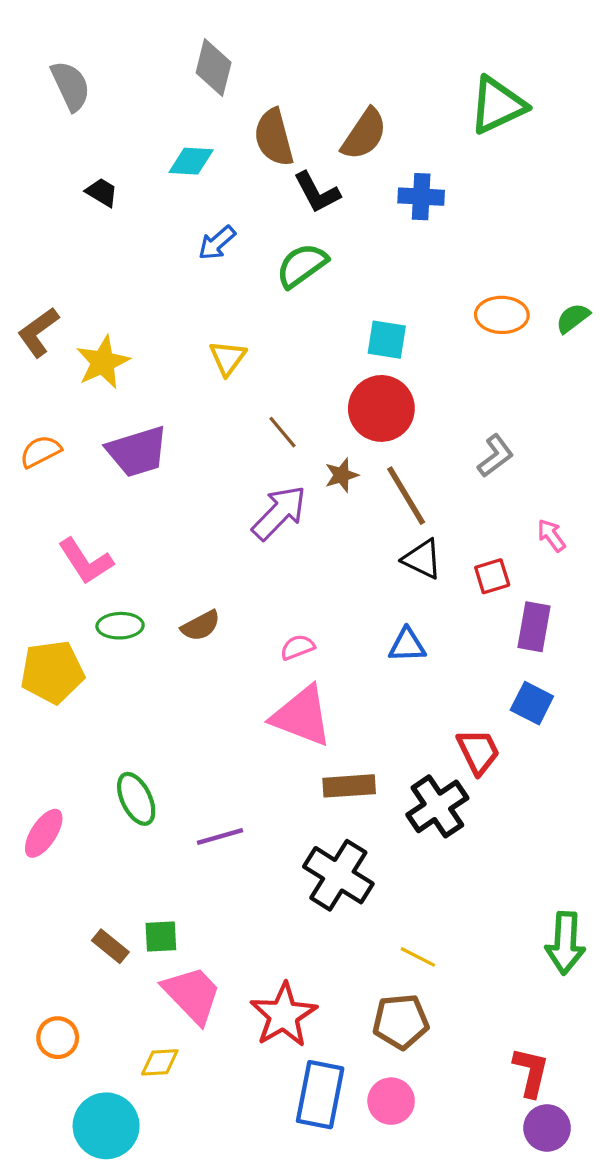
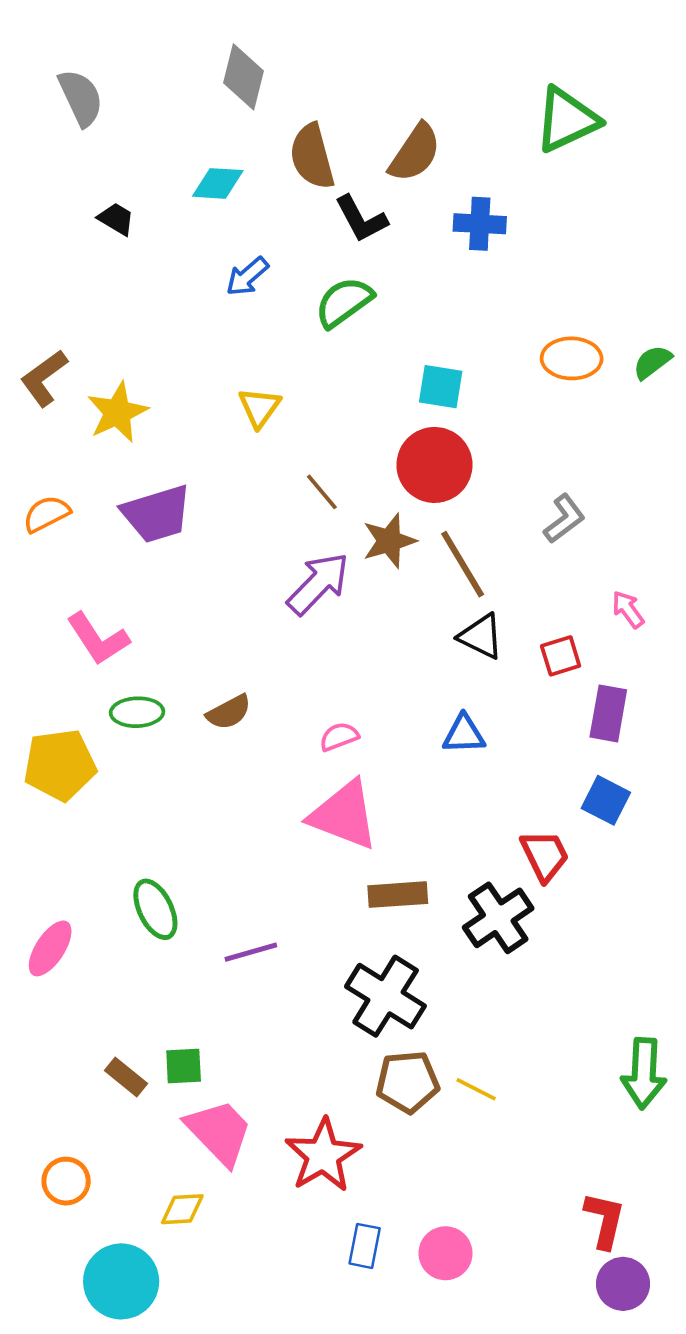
brown star: (342, 475) -> (389, 541), size x1.4
brown pentagon: (401, 1022) -> (408, 1082), moved
blue rectangle: (320, 1095) -> (365, 1246), size x0.6

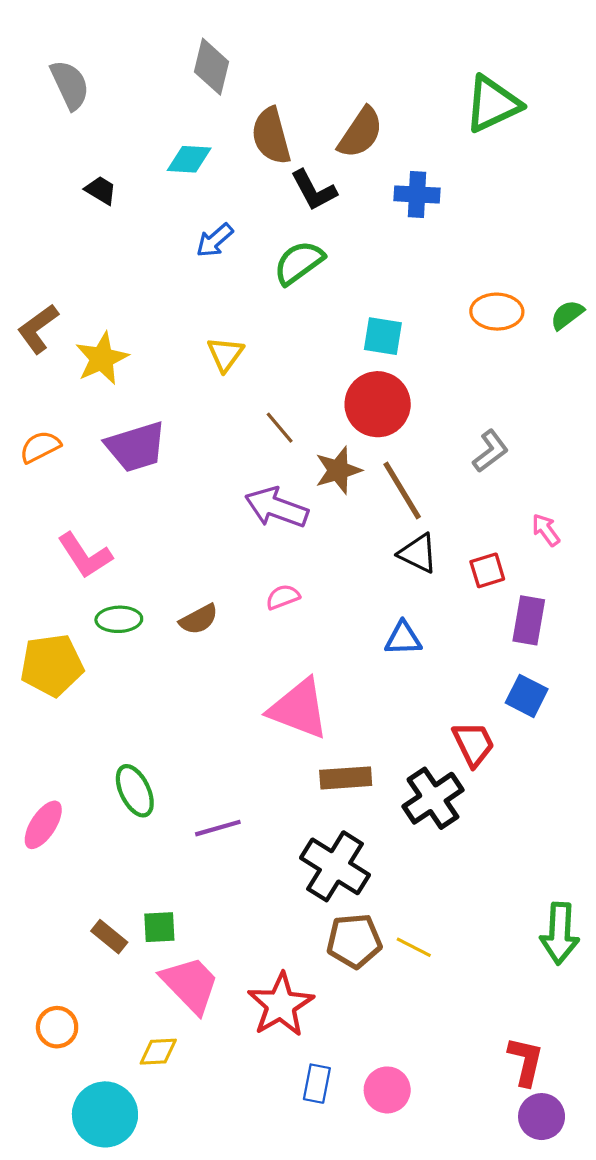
purple arrow: (318, 584) -> (276, 508), turned -114
pink semicircle: (339, 737) -> (283, 597), moved

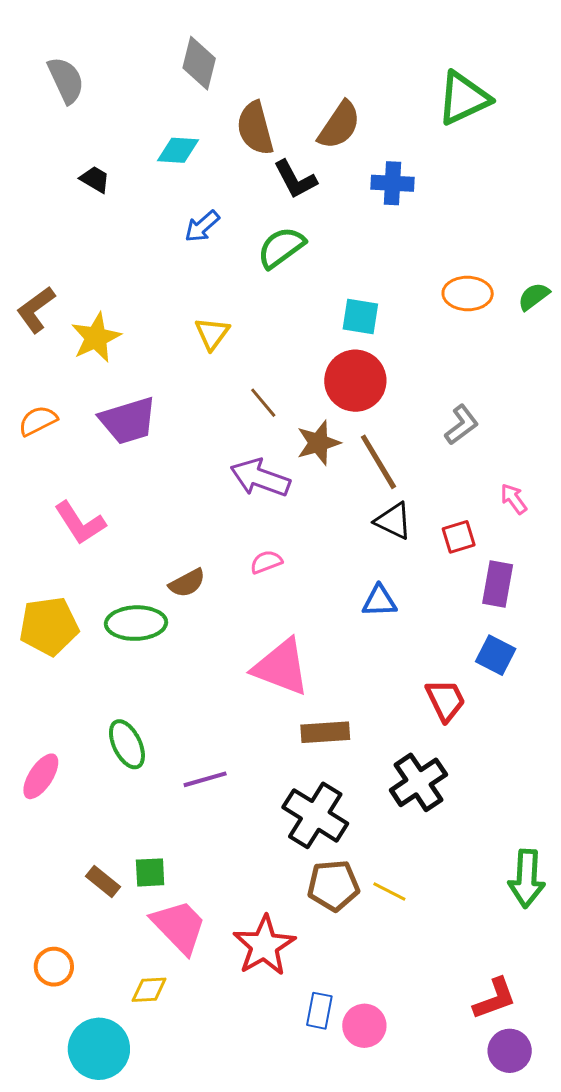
green ellipse: (119, 619) -> (136, 623), moved, size x1.4
black cross: (433, 798) -> (418, 782), moved
red L-shape: (526, 1061) -> (495, 999), turned 57
blue rectangle: (317, 1084) -> (319, 1011), moved

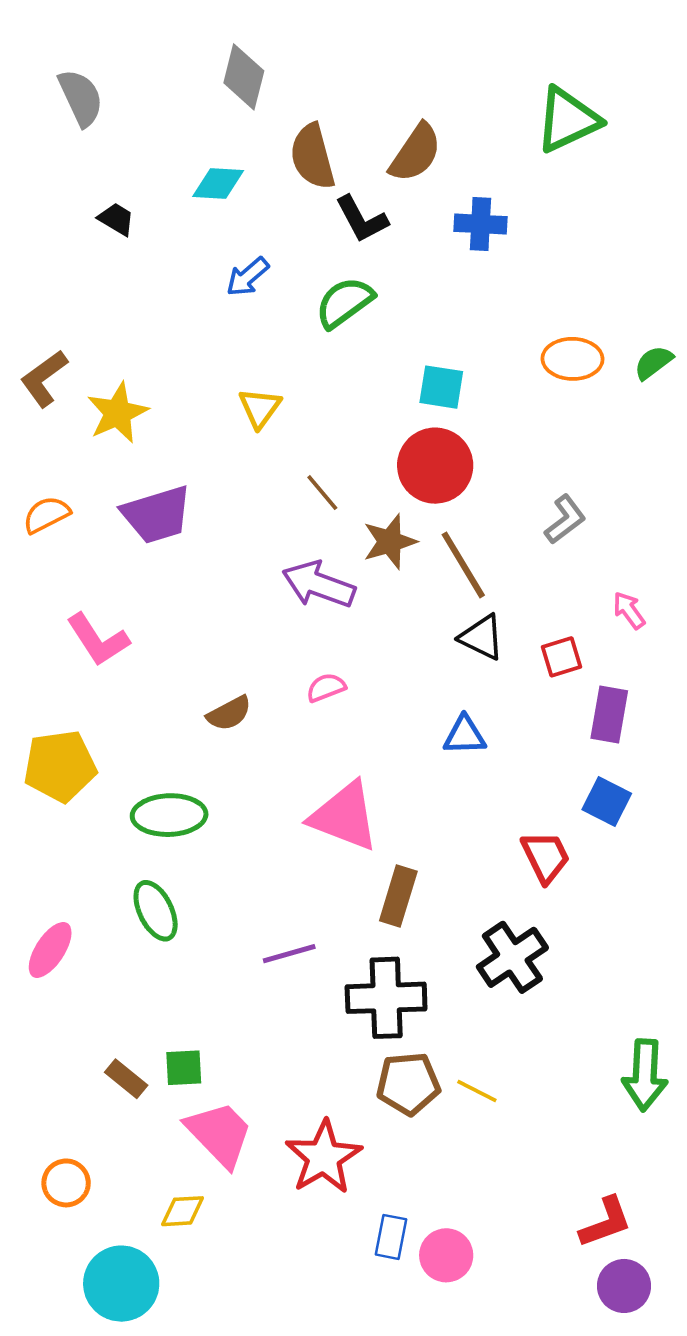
green ellipse: (136, 623) -> (169, 815), moved
brown rectangle: (325, 732) -> (398, 896), turned -69
purple line: (205, 779) -> (289, 954), moved
black cross: (315, 815) -> (386, 998), turned -34

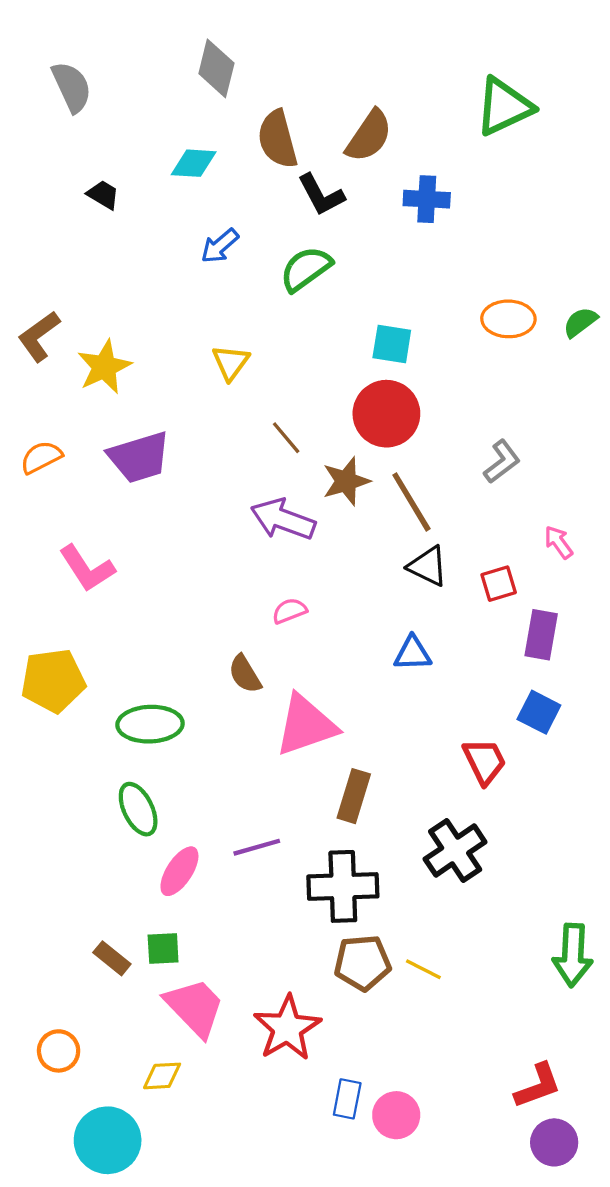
brown semicircle: (229, 713) -> (245, 674), moved, turned 87
pink triangle: (344, 816) -> (306, 725), turned -40
pink ellipse: (50, 950) -> (179, 871), moved

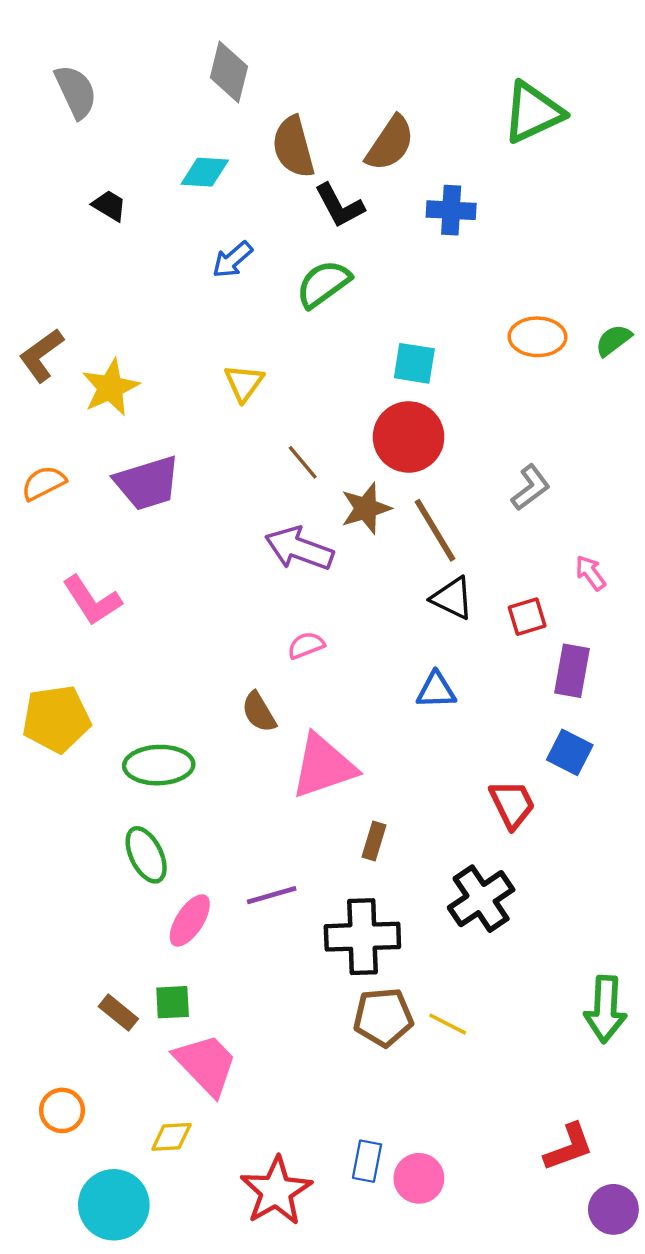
brown rectangle: (354, 796) -> (374, 841), size x0.7
red star: (287, 1028) -> (276, 1191), moved
purple circle: (554, 1142) -> (613, 1209), moved

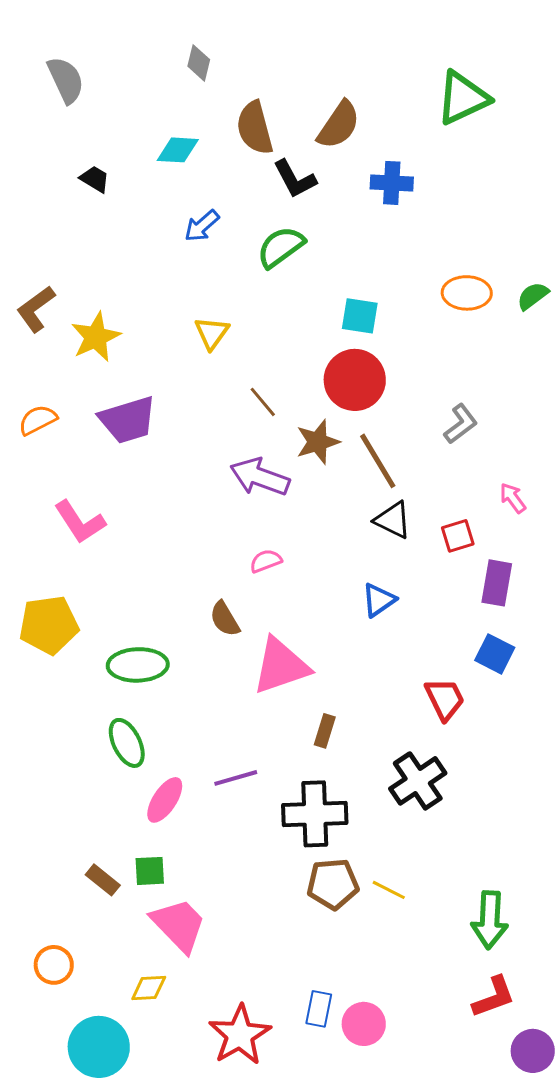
gray diamond: (229, 72) -> (199, 63), size x0.7
blue triangle: (436, 690) -> (379, 600), turned -33
green arrow: (605, 1009) -> (490, 920), moved

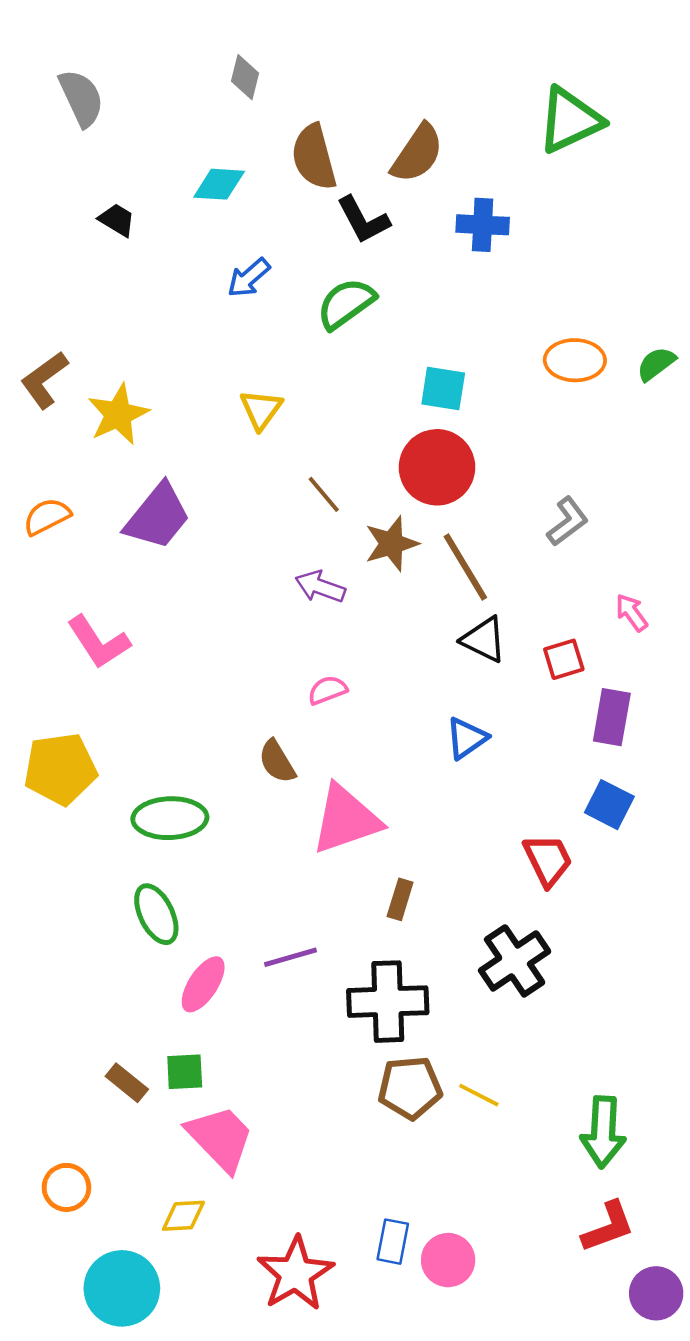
purple trapezoid: (128, 420) -> (158, 517), turned -34
purple arrow: (260, 477) -> (320, 587), size x0.7

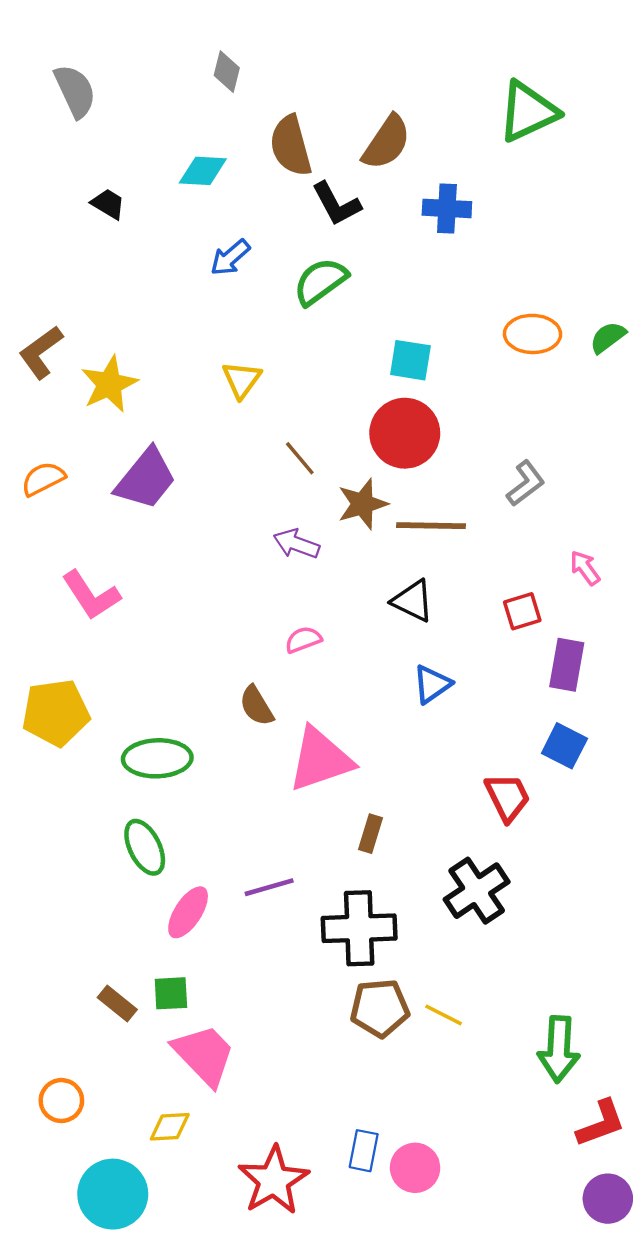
brown line: (465, 567) -> (431, 526), turned -58
black triangle: (484, 640) -> (413, 601), moved
red L-shape: (608, 1227) -> (601, 1123), moved

